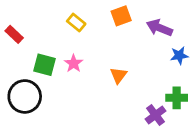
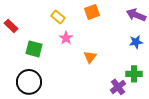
purple arrow: (159, 28) -> (136, 15), moved
pink star: (74, 63) -> (66, 38), moved
black circle: (25, 96) -> (29, 82), moved

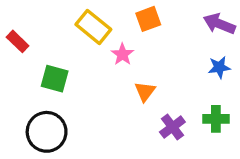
yellow rectangle: (58, 17) -> (93, 27), size x1.5
pink star: (66, 38) -> (122, 54), moved
purple cross: (118, 87) -> (172, 127), moved

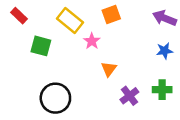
red rectangle: (18, 41) -> (19, 16), moved
green square: (55, 79) -> (41, 46), moved
black circle: (47, 132) -> (55, 98), moved

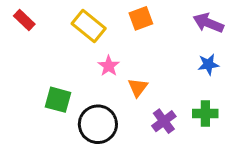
pink star: (92, 41) -> (109, 66), moved
green square: (41, 46) -> (58, 100), moved
black circle: (55, 98) -> (98, 124), moved

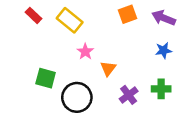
orange square: (141, 18) -> (127, 14), moved
red rectangle: (24, 20) -> (34, 15), moved

